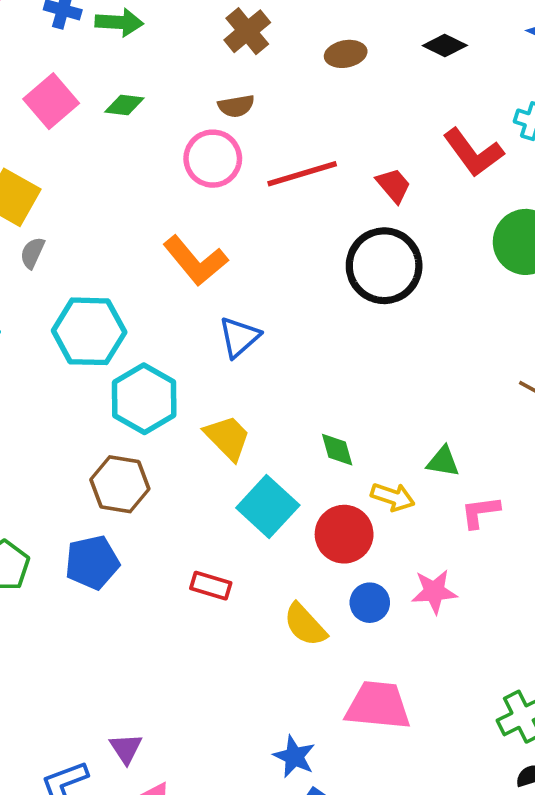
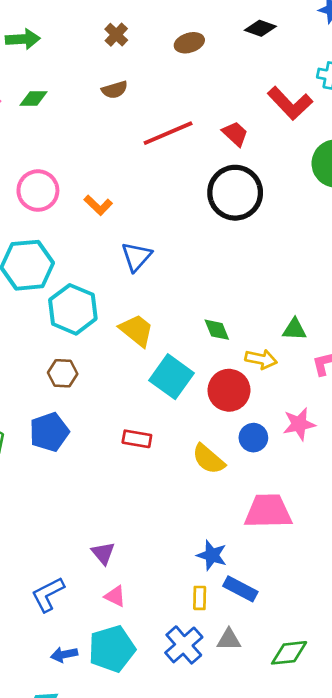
brown cross: (247, 31) -> (116, 35), size x0.7
pink circle: (213, 159) -> (38, 191), moved
orange L-shape: (195, 261) -> (98, 205), size x0.6
brown hexagon: (120, 484) -> (63, 373), size x0.7
purple triangle: (126, 748) -> (103, 553), moved

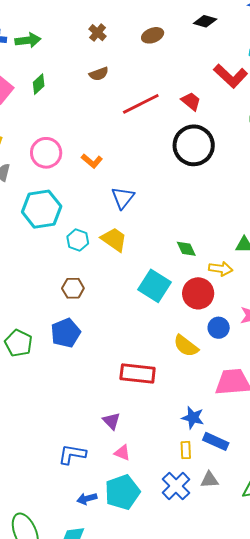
green diamond: (34, 98) -> (39, 84), turned -40
cyan hexagon: (73, 309) -> (78, 240), size x0.6
yellow trapezoid: (136, 330) -> (114, 240), moved
red rectangle: (137, 439) -> (138, 373), moved, size x1.6
blue L-shape: (48, 594) -> (72, 454), turned 40

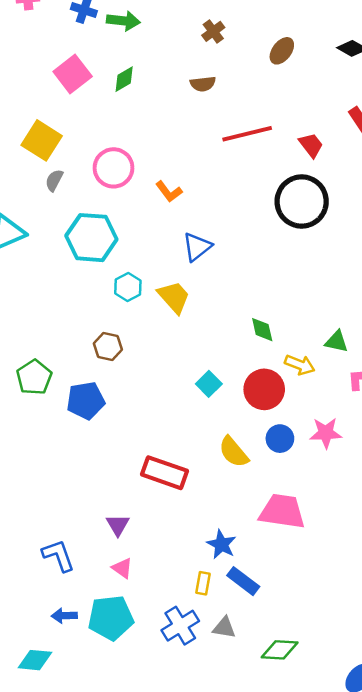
brown ellipse: (153, 35) -> (282, 51), turned -45
cyan square: (154, 286) -> (209, 384), moved, size x0.6
green pentagon: (19, 343) -> (34, 377), moved
blue L-shape: (72, 454) -> (58, 555), turned 48

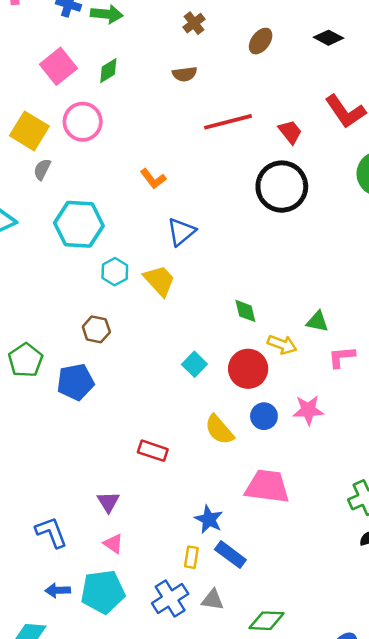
pink circle: (114, 168) -> (83, 122), moved
red rectangle: (165, 473) -> (153, 451), size x0.7

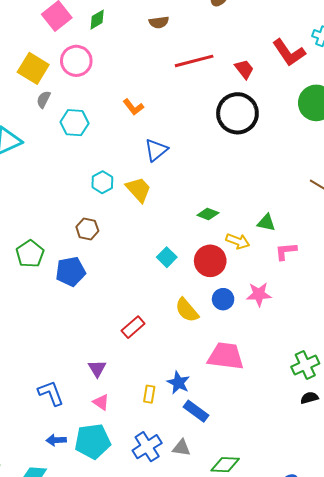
cyan hexagon: (79, 224) -> (75, 123), moved, size x0.7
green diamond: (245, 311) -> (208, 214), turned -55
red rectangle: (153, 451) -> (133, 327), turned -60
yellow rectangle: (191, 557) -> (149, 394), moved

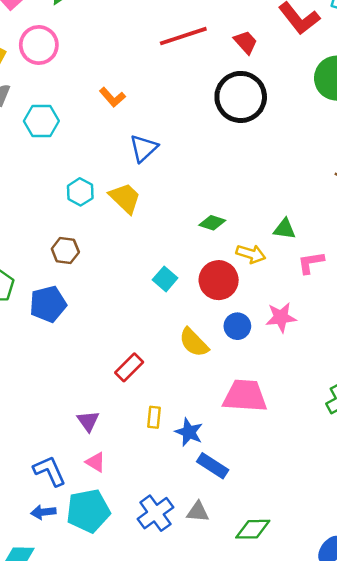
blue L-shape: (51, 393) -> (50, 471), moved
yellow rectangle: (149, 394) -> (154, 417), moved

